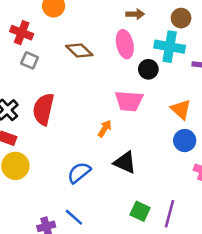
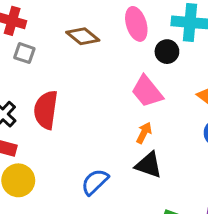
pink trapezoid: (129, 101) -> (147, 91), turned 52
orange arrow: (105, 129) -> (144, 133), moved

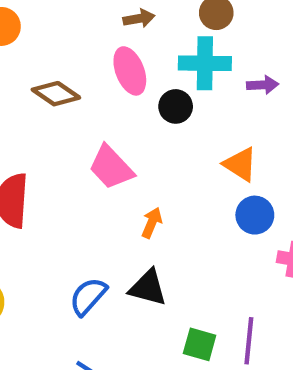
pink trapezoid: (147, 91) -> (111, 167), moved
black triangle: (149, 165) -> (148, 288), moved

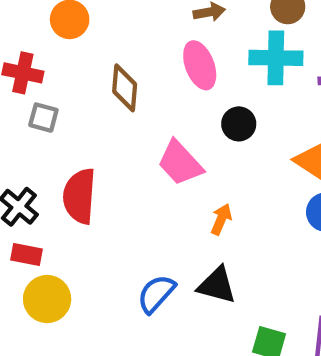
brown diamond: (56, 94) -> (125, 88), turned 60
black circle: (176, 106) -> (239, 124), moved

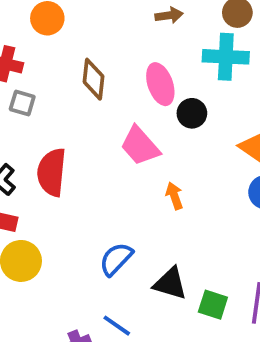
pink ellipse: (200, 65) -> (160, 84), moved
orange arrow: (221, 219) -> (174, 196), turned -44
black triangle: (217, 285) -> (170, 283), moved

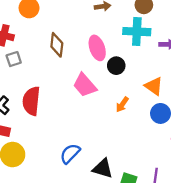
gray square: (22, 103) -> (14, 59), turned -35
orange arrow: (174, 196) -> (122, 105), moved, turned -126

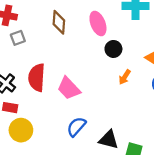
black circle: (116, 66) -> (113, 49), moved
pink trapezoid: (85, 85) -> (69, 88), moved

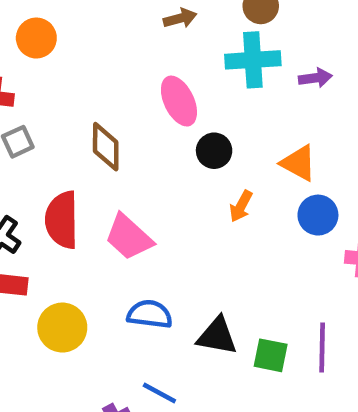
brown diamond: (59, 22) -> (106, 147), moved
blue semicircle: (76, 127) -> (150, 314), turned 60
yellow circle: (21, 130) -> (62, 328), moved

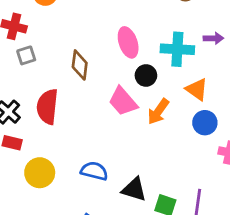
cyan cross: (253, 60) -> (177, 49), moved
orange arrow: (241, 206) -> (158, 112), size x1.4
pink trapezoid: (129, 237) -> (123, 101), moved

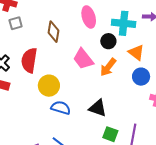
black circle: (146, 75) -> (108, 41), moved
yellow circle: (40, 173) -> (49, 86), moved
black triangle: (134, 189) -> (98, 108), moved

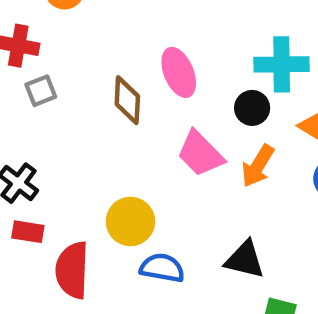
pink ellipse: (89, 17) -> (179, 72), moved
red semicircle: (29, 60) -> (72, 270), moved

